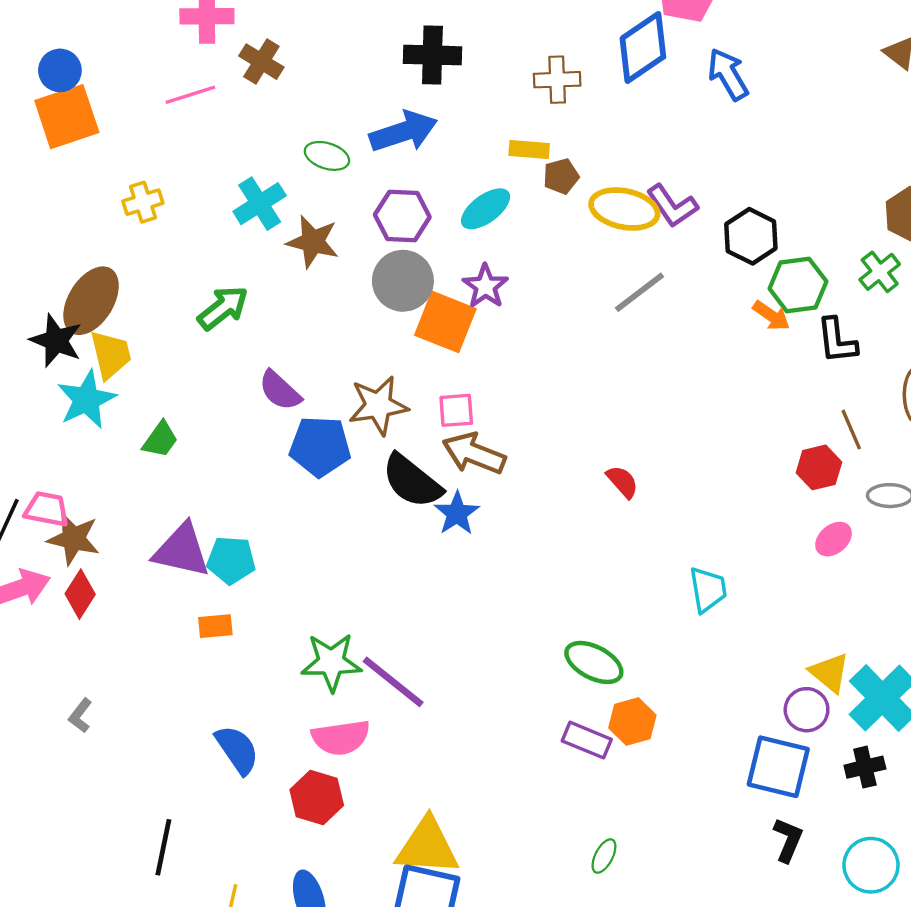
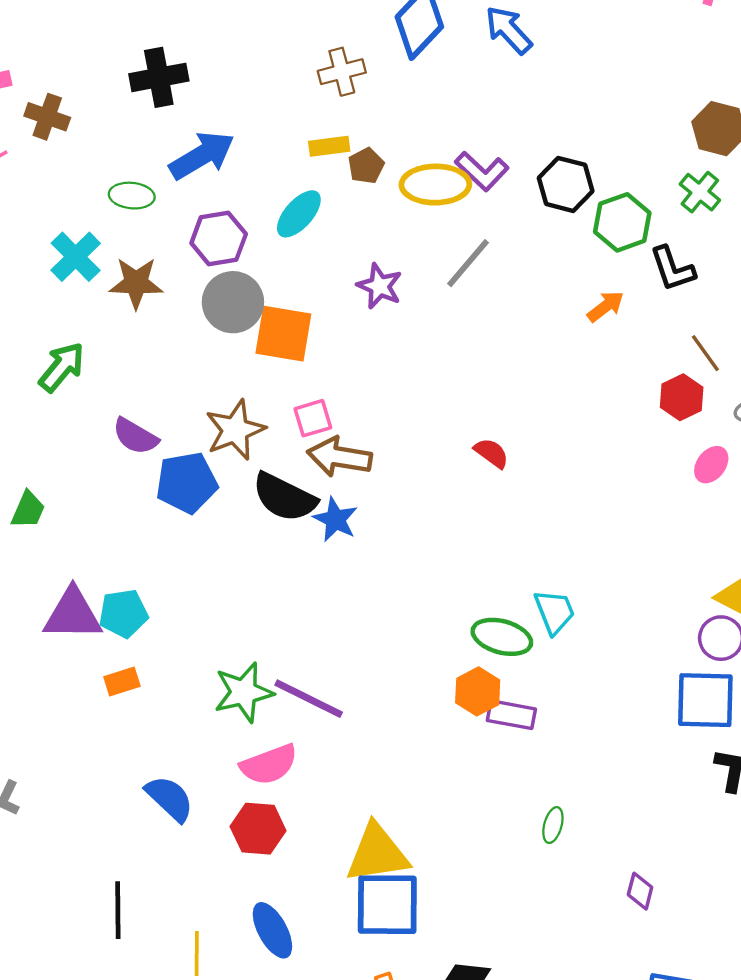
black cross: (432, 55) -> (159, 77), moved
purple star: (485, 286) -> (380, 286), moved
orange arrow: (771, 316) -> (606, 306), moved, turned -60
cyan trapezoid: (708, 589) -> (554, 612), moved
orange hexagon: (632, 722) -> (478, 691), moved

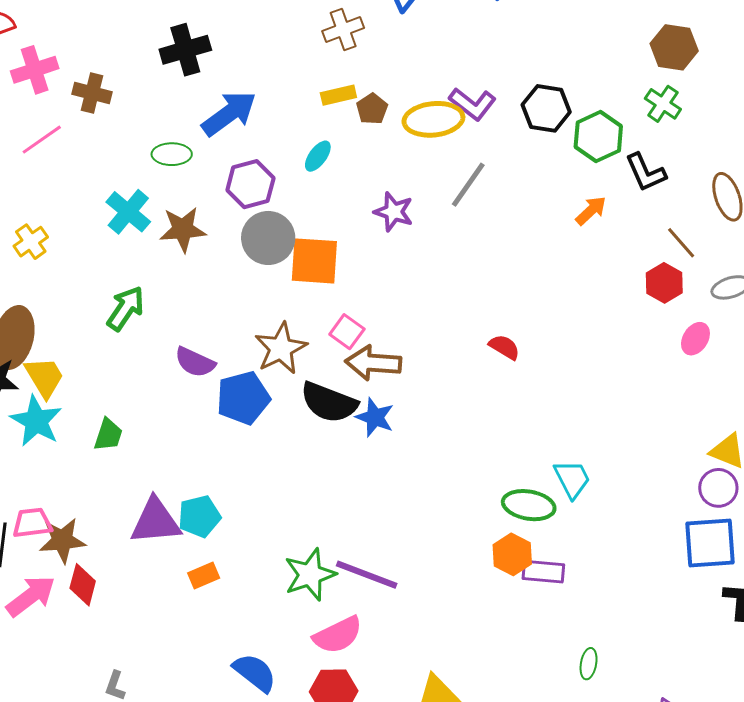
cyan ellipse: (299, 214) -> (318, 156), size x0.7
pink square: (313, 418) -> (347, 332), turned -32

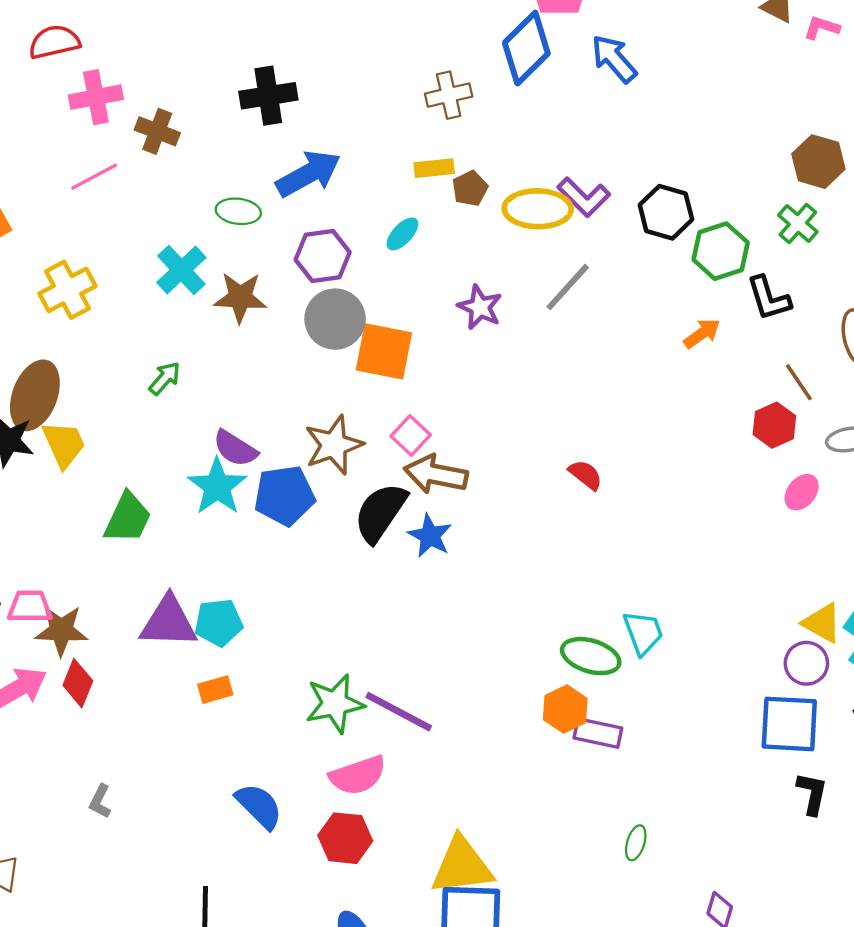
yellow cross: (31, 242) -> (67, 290), size x1.4
green arrow: (126, 308) -> (165, 378), size x0.7
black semicircle: (329, 402) -> (380, 513), turned 96
cyan star: (36, 421) -> (217, 486), moved
green trapezoid: (108, 435) -> (128, 518), size x1.4

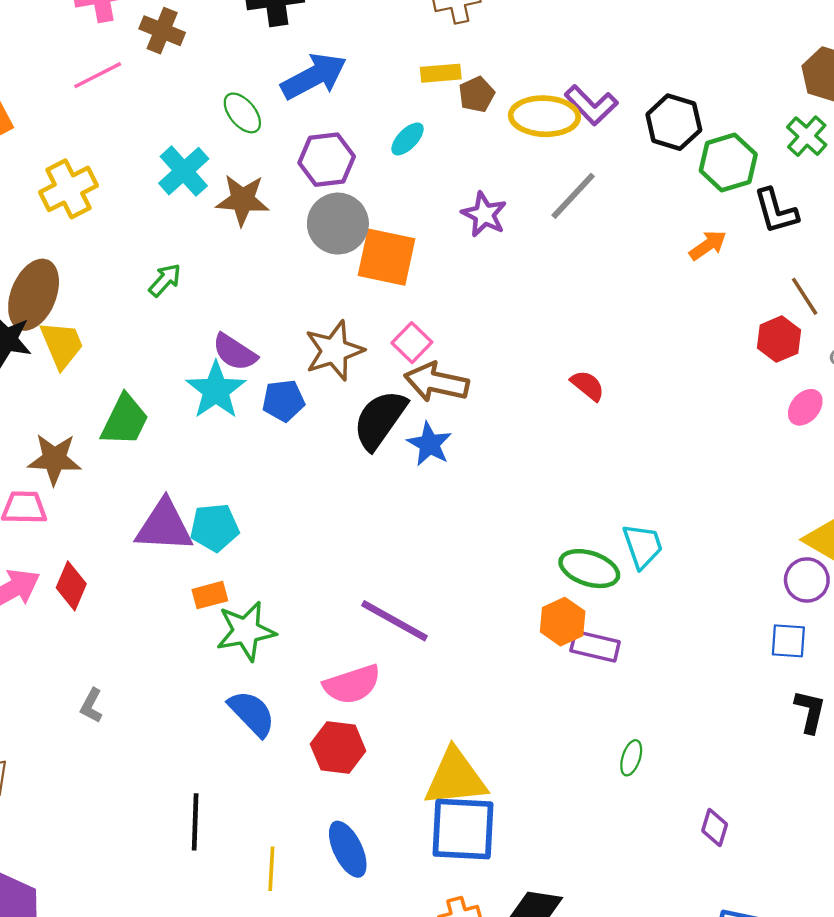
green ellipse: (238, 211) -> (242, 113), turned 42
blue pentagon: (285, 495) -> (283, 401), size x0.7
brown star: (61, 630) -> (54, 459), moved
green star: (335, 704) -> (246, 631), moved
blue square: (789, 724) -> (788, 641), size x0.6

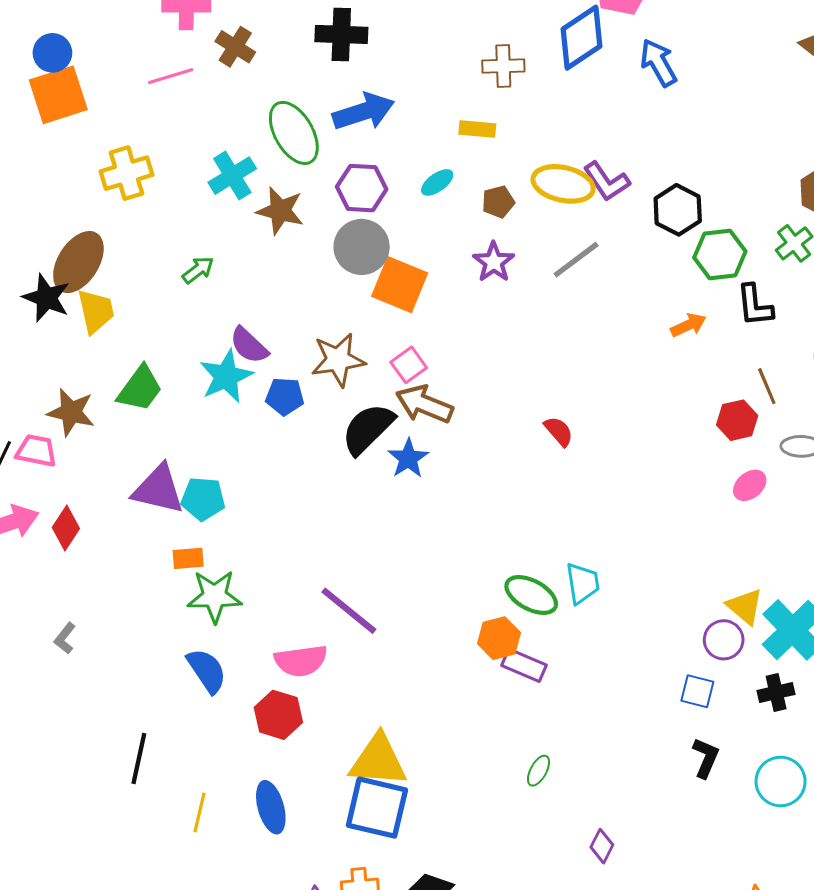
brown pentagon: (477, 94) -> (498, 202), moved
green ellipse: (242, 113) -> (294, 133), size x1.6

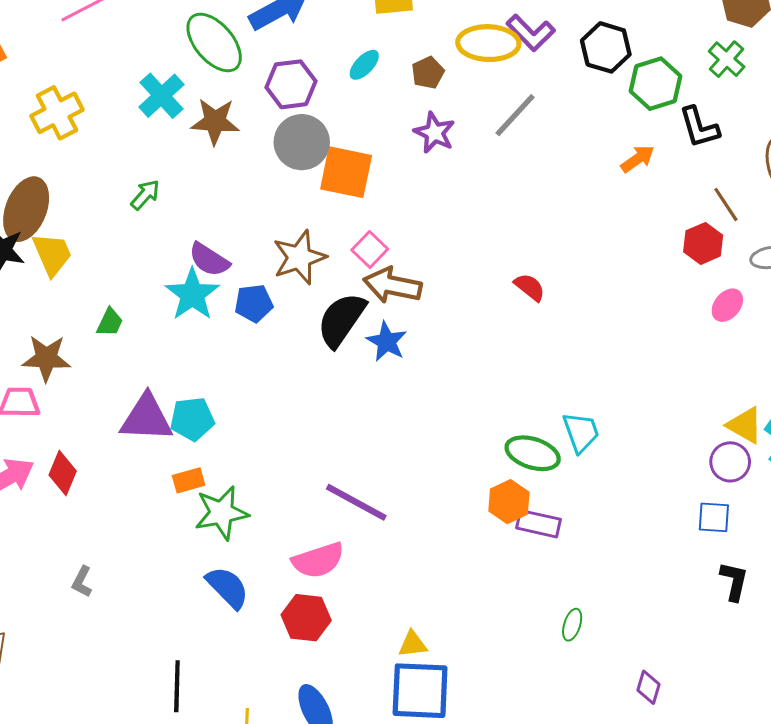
green trapezoid: (140, 389) -> (110, 322), size x0.6
yellow triangle: (378, 760) -> (413, 644), size x0.5

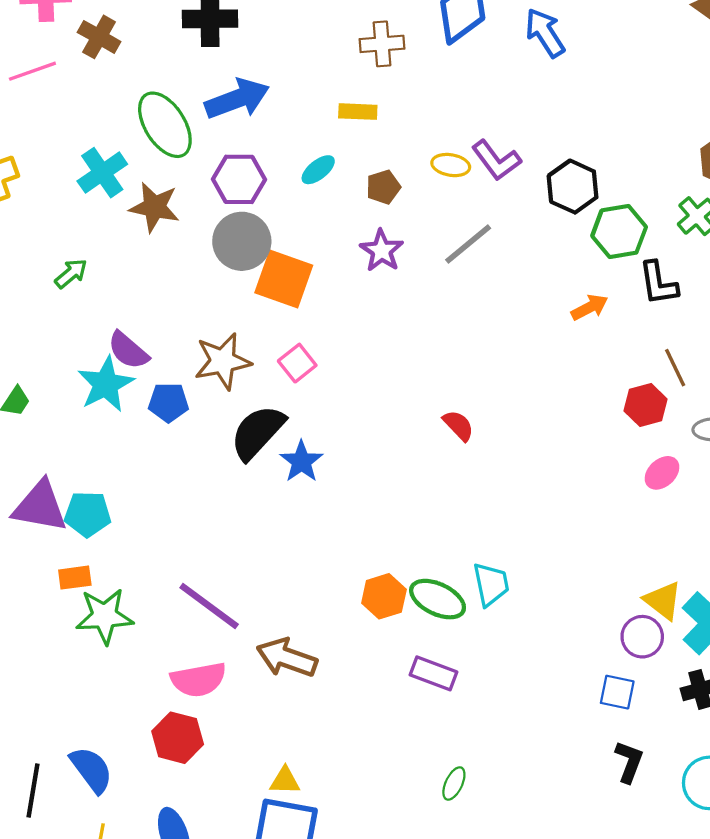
yellow ellipse: (488, 43) -> (451, 165), size x0.6
brown arrow: (392, 285) -> (287, 658), moved
purple line: (356, 502) -> (209, 606), moved
orange hexagon: (509, 502) -> (384, 596), moved
blue semicircle: (227, 587) -> (91, 770), moved

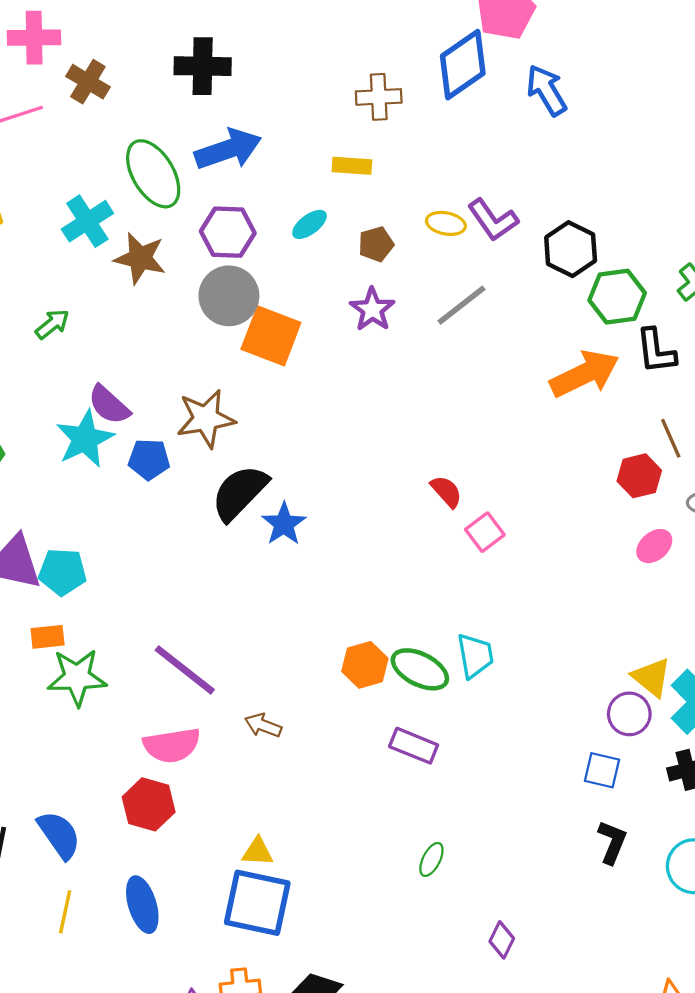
orange arrow: (590, 307) -> (585, 374), size x1.8
pink square: (297, 363) -> (485, 532), moved
brown arrow: (287, 658) -> (263, 725), size x0.6

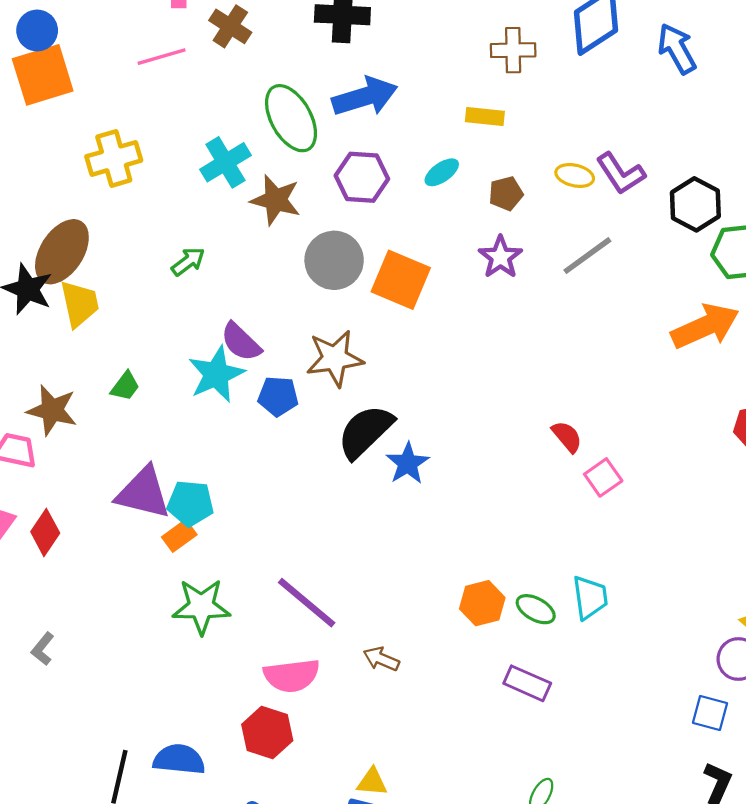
gray circle: (229, 296) -> (334, 260), moved
orange rectangle: (48, 637) -> (179, 536), moved, turned -32
green ellipse: (420, 669) -> (536, 609), size x0.7
blue semicircle: (59, 835) -> (179, 759), turned -51

